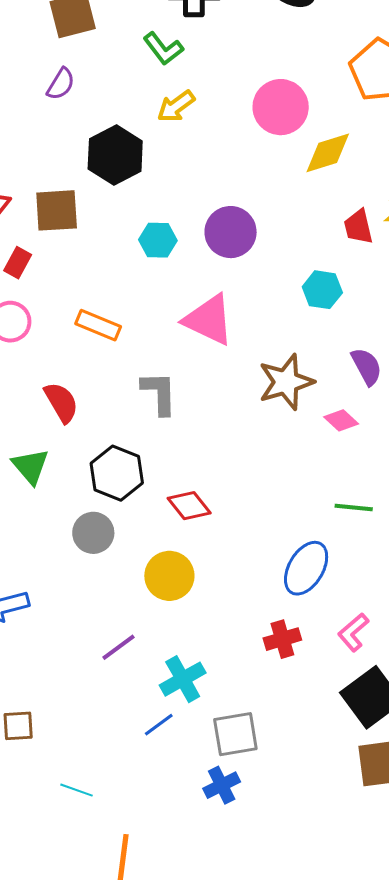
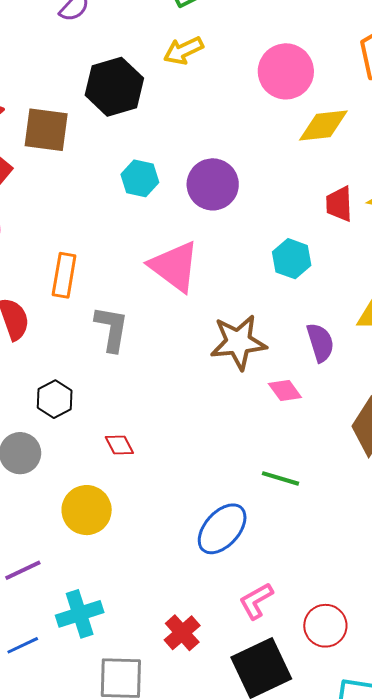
orange rectangle: (98, 325) -> (64, 275), moved, turned 66
black hexagon: (117, 473) -> (55, 399), size x0.7
red diamond: (189, 506) -> (119, 445), size x0.7
red cross: (282, 639) -> (182, 633), moved, turned -36
blue line: (159, 725) -> (23, 645), moved

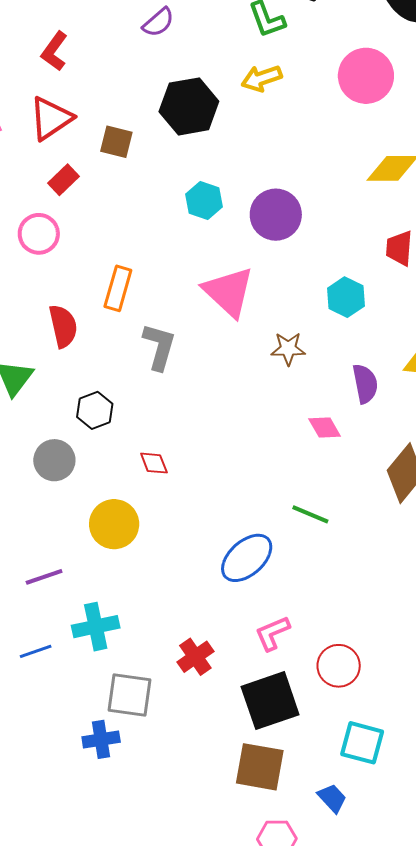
pink circle: (286, 71) -> (366, 76), moved
brown square: (46, 130) -> (116, 142), size x0.7
brown star: (238, 342) -> (288, 349), moved, size x0.6

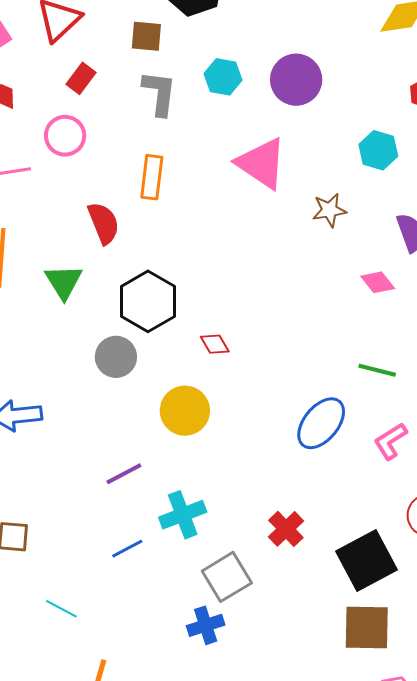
brown square: (116, 142) -> (146, 36), moved
gray L-shape: (159, 347) -> (159, 93), moved
black hexagon: (95, 410) -> (148, 301), size x1.6
pink L-shape: (272, 633) -> (390, 441), moved
gray square: (129, 695) -> (227, 577), turned -30

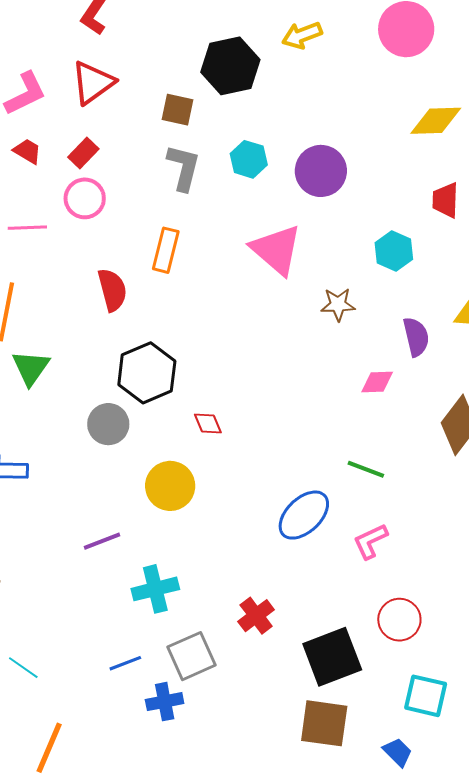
red rectangle: (81, 78) -> (83, 153), moved
green triangle: (64, 282) -> (31, 368), moved
pink diamond: (378, 282) -> (377, 382), turned -60
blue line: (127, 549) -> (125, 663), moved

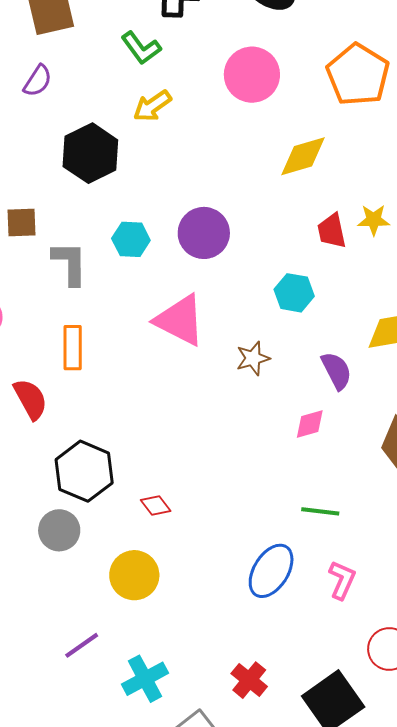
brown square: (178, 110) -> (21, 223), moved
pink L-shape: (370, 541) -> (342, 580), turned 153

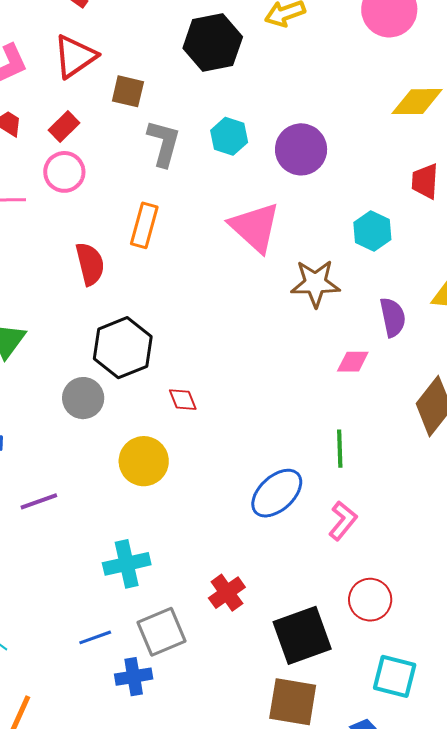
brown star: (253, 358) -> (315, 283), size x1.4
green line: (320, 511) -> (340, 449), turned 66
purple line: (82, 645) -> (39, 501), moved

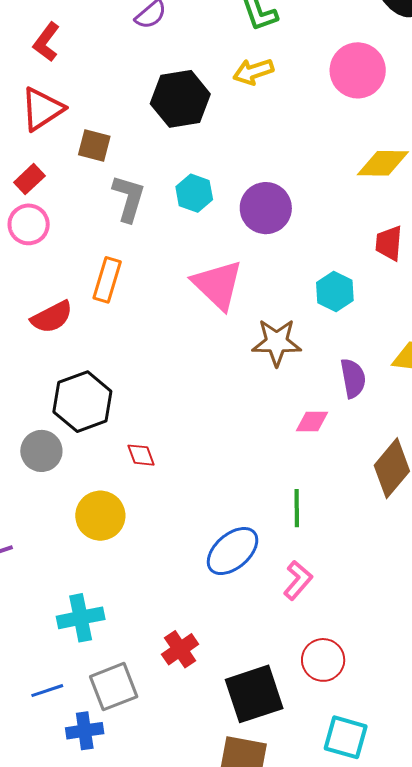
red semicircle: (90, 264) -> (52, 317), turned 75

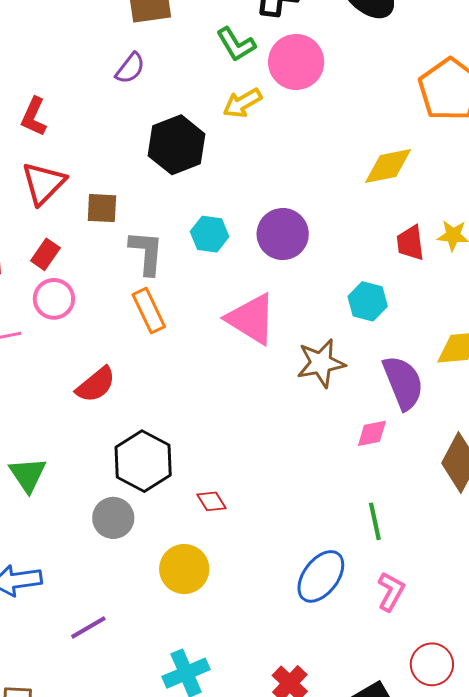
pink circle: (358, 70) -> (296, 62), moved
orange rectangle: (107, 280) -> (149, 311), moved, turned -30
purple semicircle: (353, 378) -> (403, 383), size x1.4

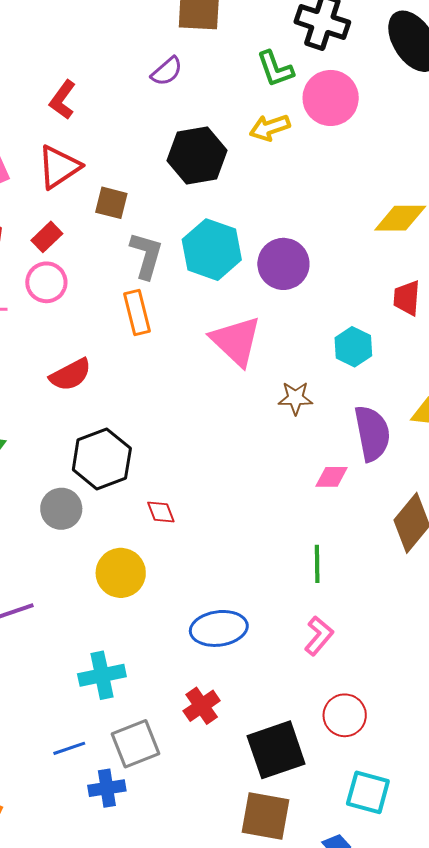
cyan hexagon: (210, 234) -> (212, 250), size x1.6
brown star: (321, 363) -> (295, 398), size x0.7
blue ellipse: (321, 576) -> (219, 628), moved, turned 34

